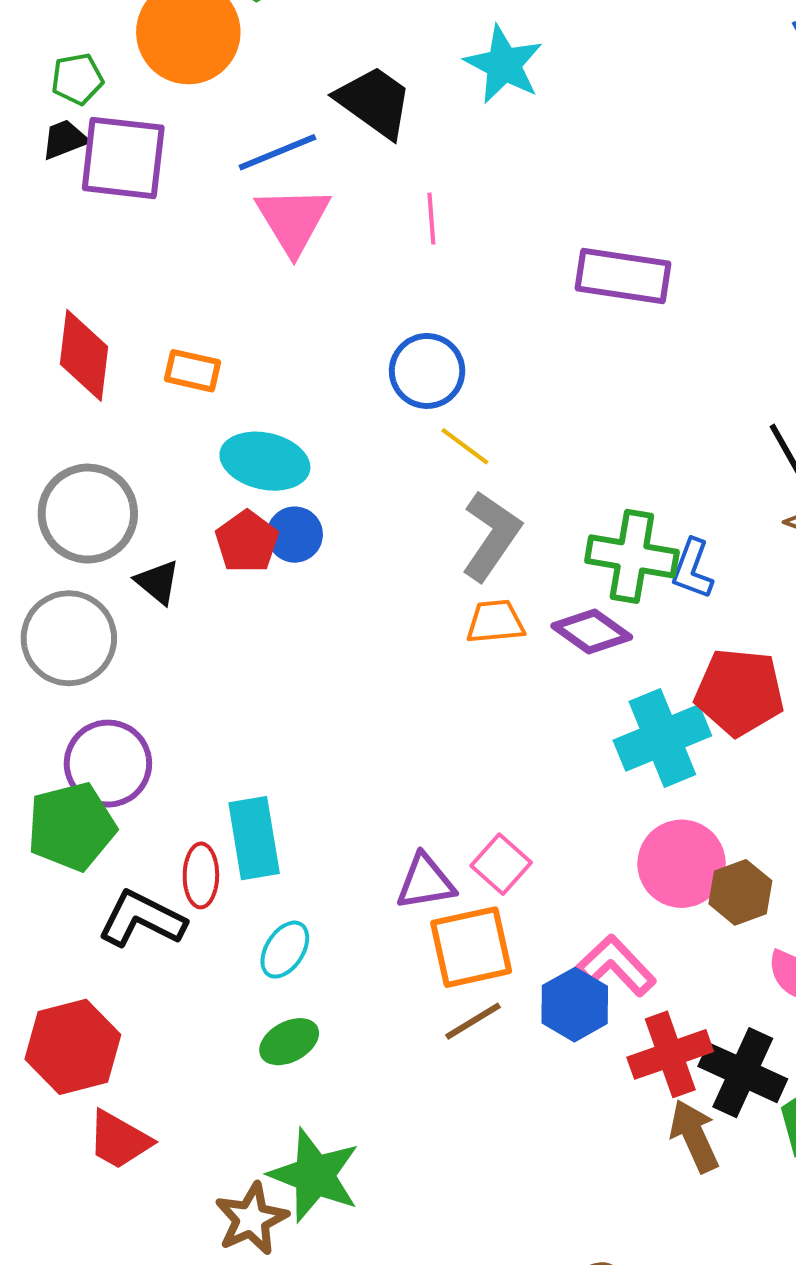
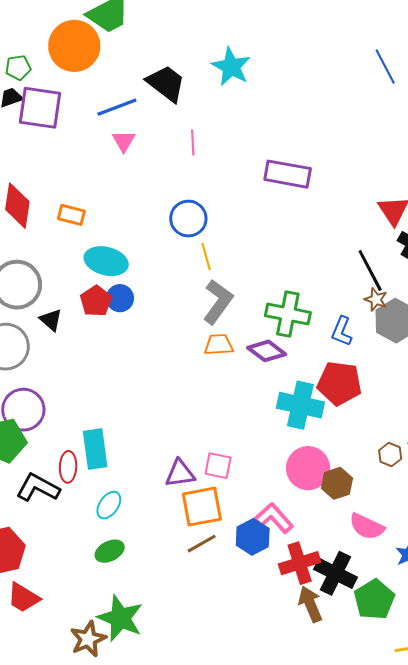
pink triangle: (293, 220) -> (124, 141), size x0.6
yellow line: (465, 446) -> (206, 257), turned 36
blue L-shape: (692, 569) -> (342, 331), moved
cyan cross: (662, 738) -> (300, 405), turned 33
pink square: (501, 864) -> (218, 466), turned -32

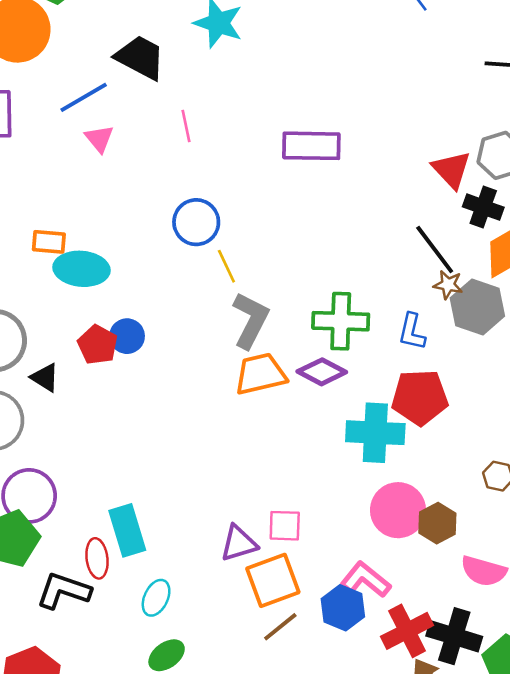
cyan ellipse: (106, 261) -> (81, 269), moved
orange trapezoid: (219, 345) -> (260, 374), size x1.4

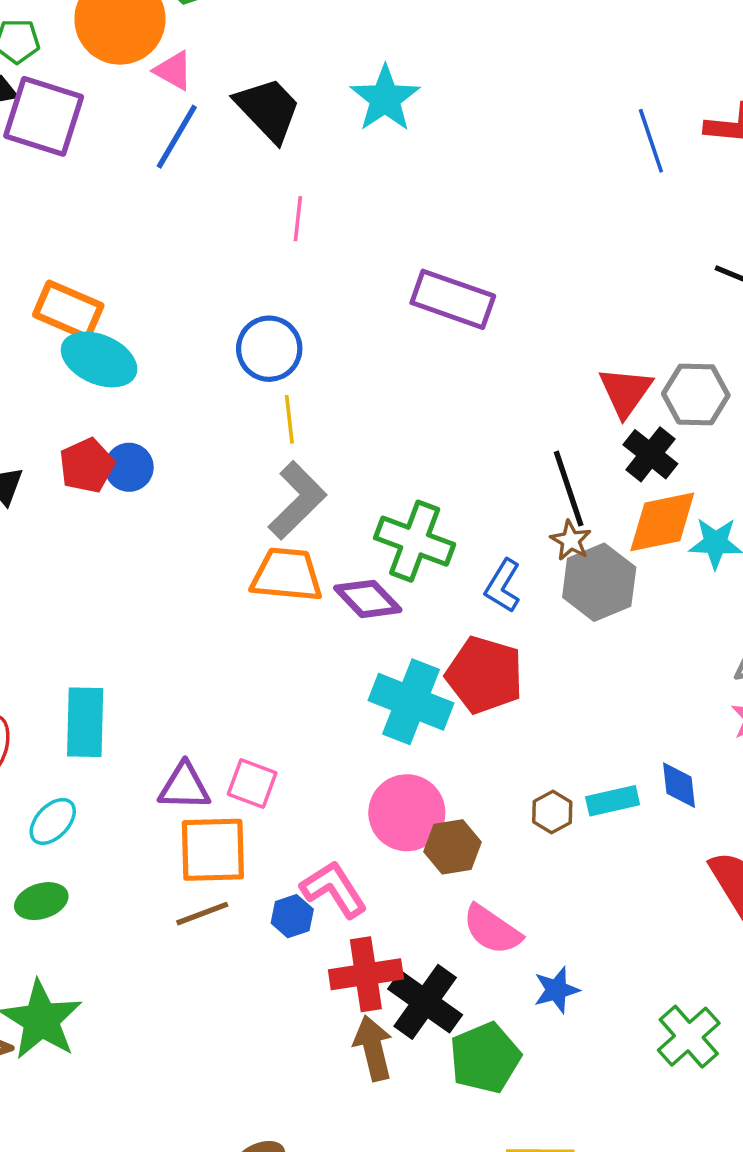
blue line: (84, 97) -> (177, 137), turned -48
pink triangle: (99, 139) -> (173, 71), moved, turned -40
orange rectangle: (49, 242) -> (68, 310), size x1.4
cyan rectangle: (127, 530) -> (85, 722), moved
blue hexagon: (343, 608) -> (292, 916), size x0.7

